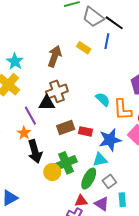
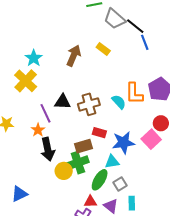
blue line: (107, 41) -> (145, 42), moved, turned -35
brown cross: (57, 91) -> (89, 104), moved
orange L-shape: (123, 110) -> (134, 93), moved
brown rectangle: (66, 127) -> (84, 146), moved

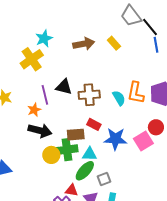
brown arrow: (74, 56) -> (84, 44), turned 45
black arrow: (48, 149) -> (40, 131), turned -75
cyan triangle: (112, 162) -> (90, 154), moved

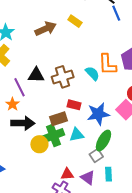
green ellipse: (85, 171) -> (103, 141), moved

